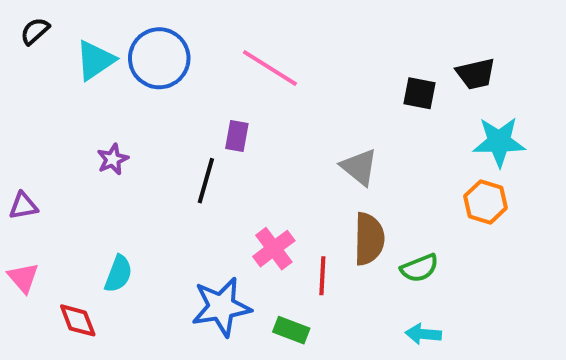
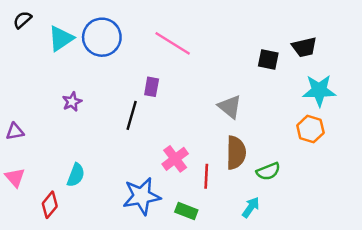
red diamond: (78, 320) -> (50, 205), turned 60
cyan arrow: (423, 334) -> (251, 207), moved, turned 120

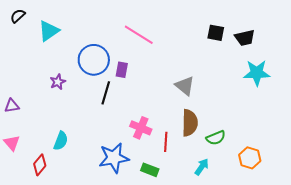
blue circle: (102, 37) -> (94, 60), moved
black square: (268, 60) -> (216, 33), moved
orange hexagon: (310, 129) -> (250, 158), moved
pink cross: (175, 159) -> (141, 128), turned -30

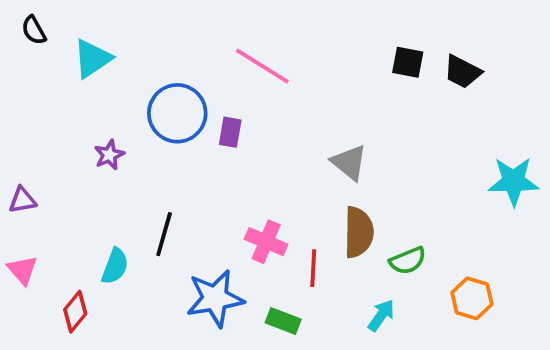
black semicircle: (18, 16) -> (34, 30), turned -77
black trapezoid: (245, 38) -> (462, 72), turned 40
cyan star: (257, 73) -> (513, 181), moved
black line: (106, 93) -> (164, 234), moved

